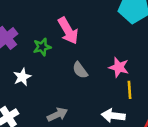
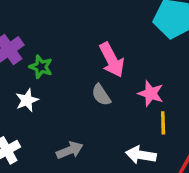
pink arrow: (68, 31) -> (112, 60), moved
green star: (42, 47) -> (41, 67), moved, turned 30

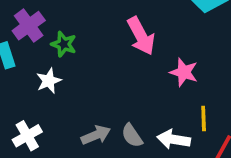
gray semicircle: (101, 95) -> (132, 136), moved
yellow line: (163, 123) -> (204, 118), moved

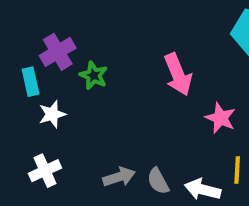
white star: (49, 81) -> (52, 114), moved

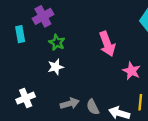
purple cross: (58, 52) -> (43, 16), moved
cyan rectangle: (31, 82) -> (20, 34), moved
white star: (52, 114) -> (56, 67), moved

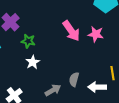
pink star: (132, 71) -> (96, 34), moved
gray semicircle: (93, 107) -> (74, 79), moved, turned 56

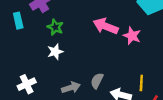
pink arrow: (71, 31) -> (106, 26), turned 135

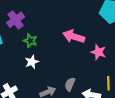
pink star: (132, 36) -> (98, 52), moved

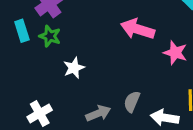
green star: (30, 41) -> (50, 36), moved

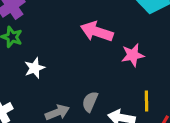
pink star: (175, 53) -> (133, 55), turned -30

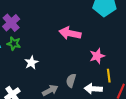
pink star: (133, 55) -> (97, 56), moved

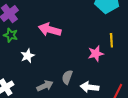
pink arrow: (70, 33) -> (50, 30), moved
yellow line: (109, 76) -> (111, 40), moved

